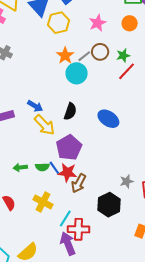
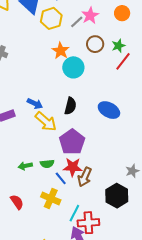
gray line: (84, 56) -> (77, 22), moved
blue line: (54, 168) -> (61, 178), moved

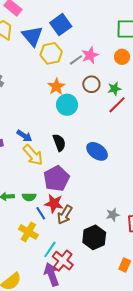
black semicircle: (70, 106) -> (59, 143), turned -42
red cross: (88, 223) -> (63, 261), turned 35

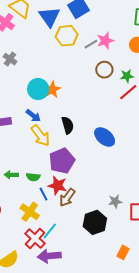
orange star: (56, 87) -> (52, 89), moved
cyan circle: (67, 105) -> (38, 89), moved
red cross: (63, 261) -> (35, 238), moved
purple arrow: (51, 274) -> (49, 256), turned -80

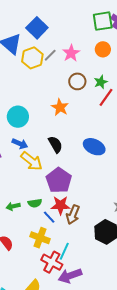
gray line: (91, 44) -> (50, 55), moved
orange star: (52, 89) -> (60, 107), moved

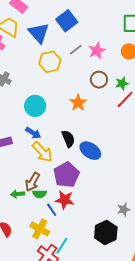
yellow hexagon: (32, 58) -> (50, 62), moved
blue ellipse: (94, 147) -> (90, 151), moved
brown arrow: (73, 215) -> (32, 182), moved

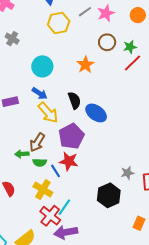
green semicircle: (40, 194) -> (40, 162), moved

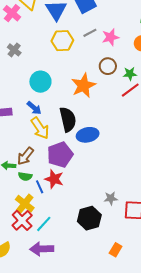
orange star: (85, 65) -> (83, 85), size x1.4
black semicircle: (74, 100) -> (68, 119), size x1.4
blue ellipse: (96, 113) -> (88, 135), turned -55
red cross: (50, 216) -> (22, 220), moved

